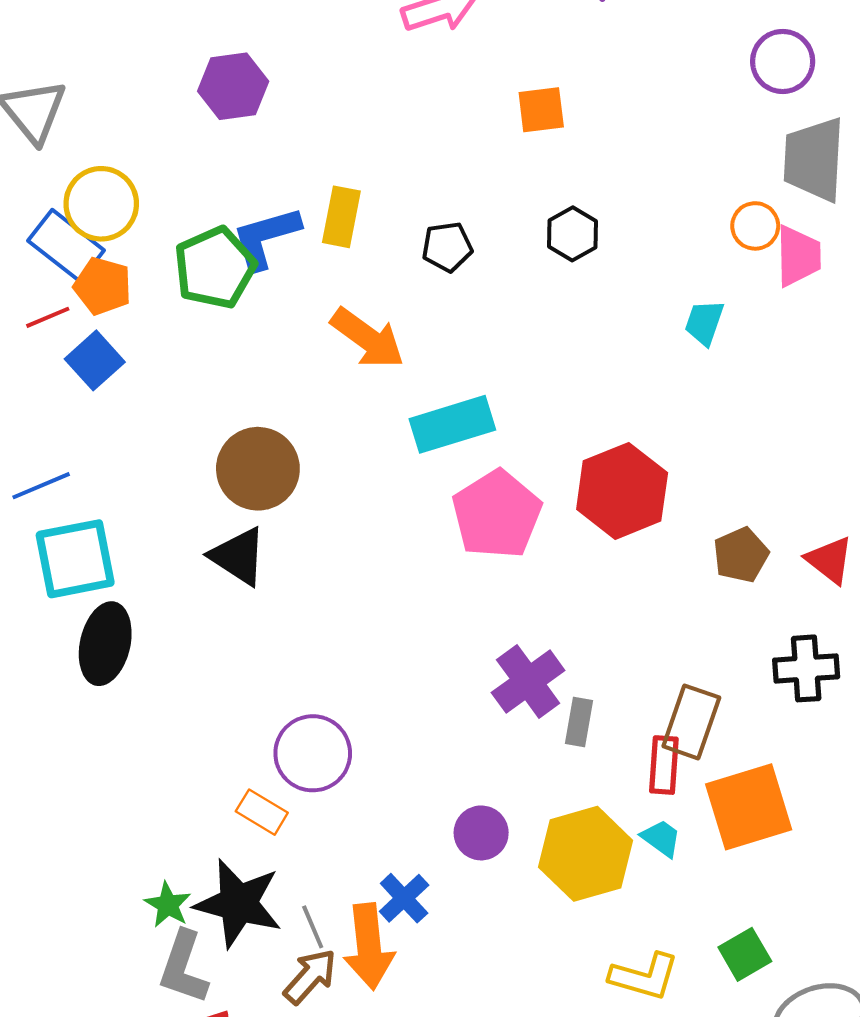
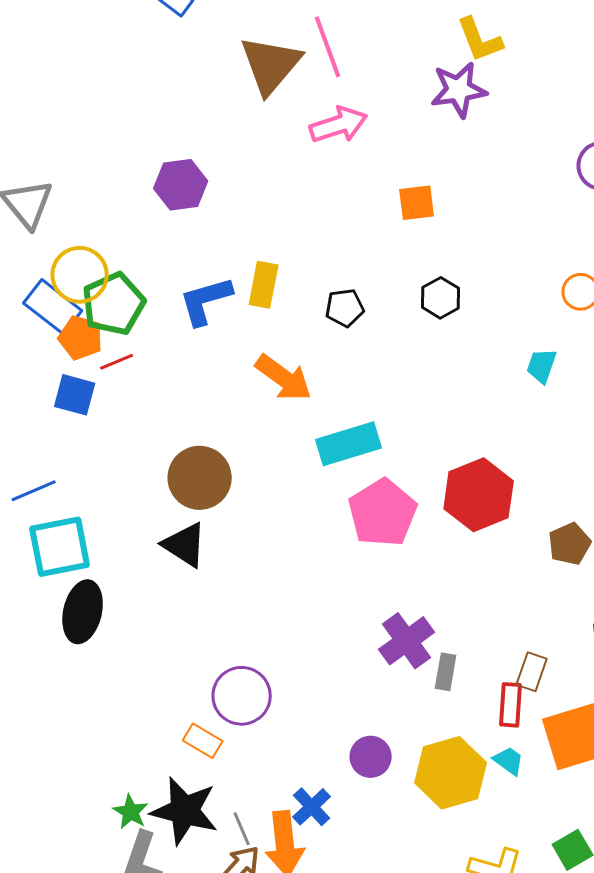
green pentagon: (215, 268) -> (114, 304), moved
red line: (48, 317) -> (117, 362), moved
blue square: (95, 360) -> (75, 395), turned -33
brown rectangle: (691, 722) -> (532, 672), size x0.7

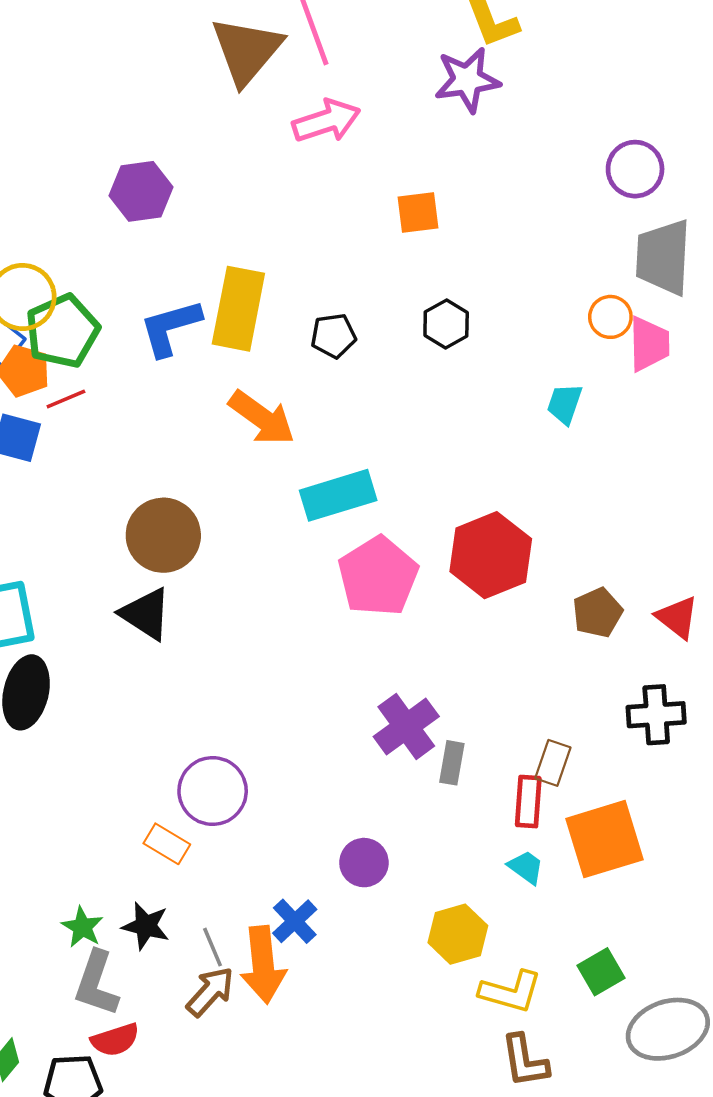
yellow rectangle: (264, 285) -> (238, 309), size x1.5
yellow hexagon: (451, 773) -> (458, 934), moved, size x0.7
black star: (185, 811) -> (146, 926), size x0.6

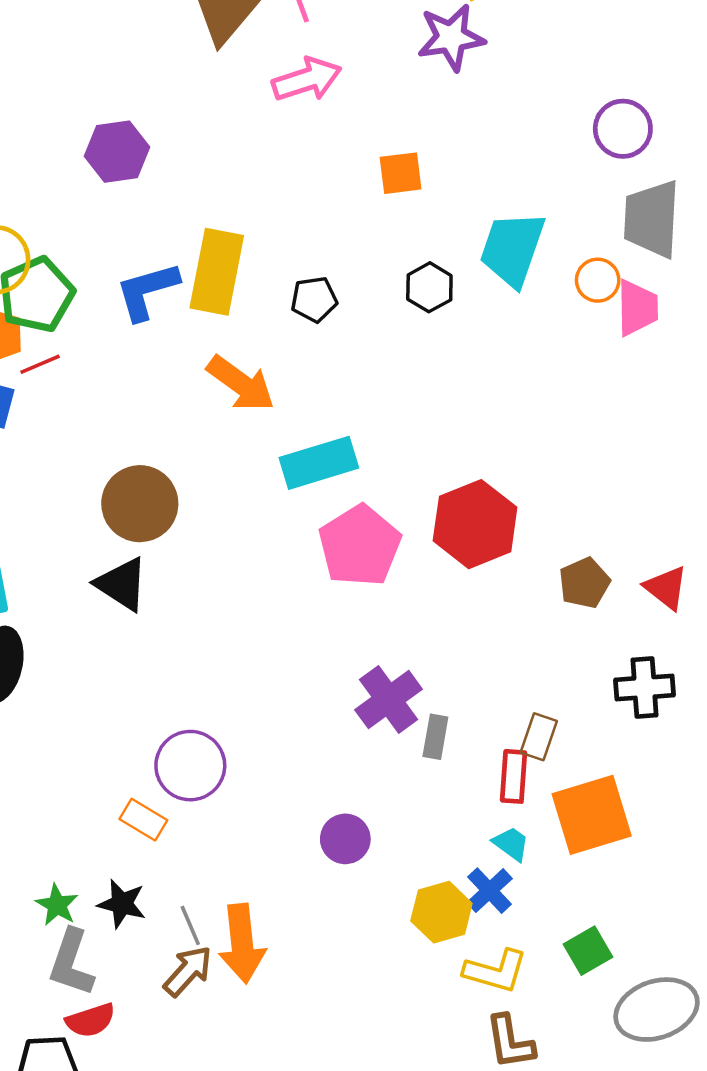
cyan trapezoid: (565, 404) -> (512, 249), moved, size x1.8
blue cross: (295, 921) -> (489, 891), moved

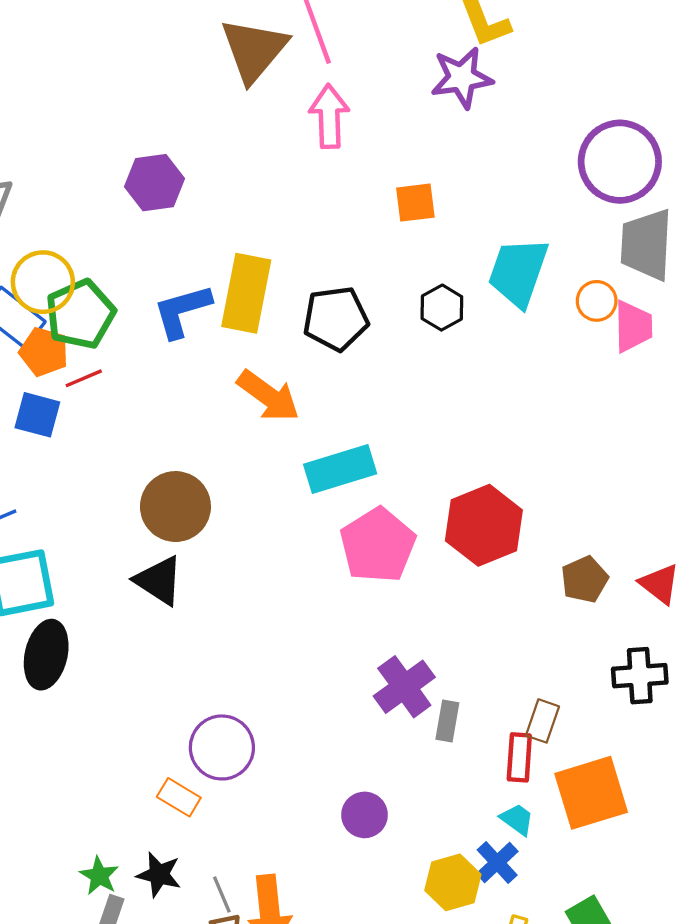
pink arrow: (307, 79) -> (329, 116), turned -74
purple circle: (623, 129) -> (620, 162), size x1.5
black pentagon: (314, 299) -> (336, 319), size x1.5

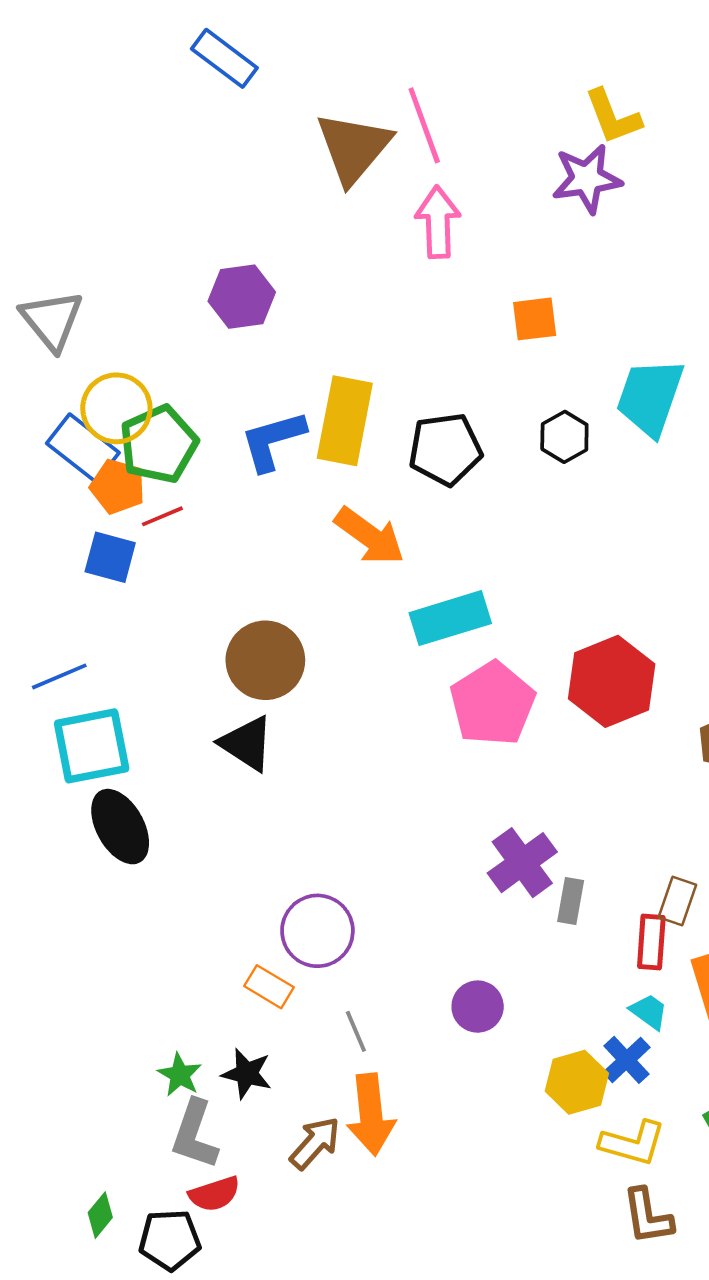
black ellipse: (46, 655) -> (120, 827), turned -42
gray line: (222, 895) -> (356, 1031), moved

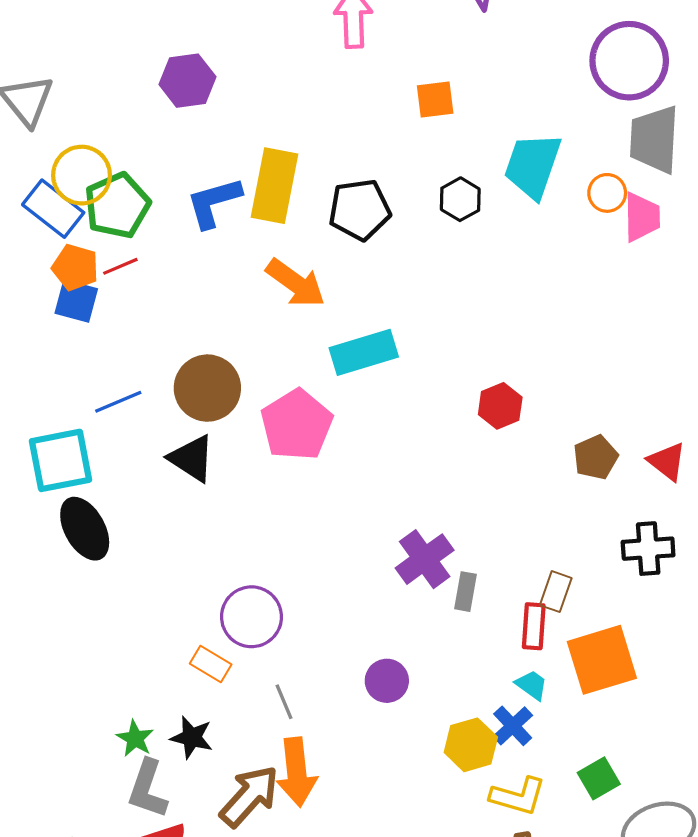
orange pentagon: (118, 487) -> (75, 267), moved
blue line: (59, 676) -> (118, 402), moved
red hexagon: (612, 681) -> (500, 406), size x0.6
pink pentagon: (492, 704) -> (297, 425), moved
brown arrow: (315, 1143) -> (249, 796), size x1.4

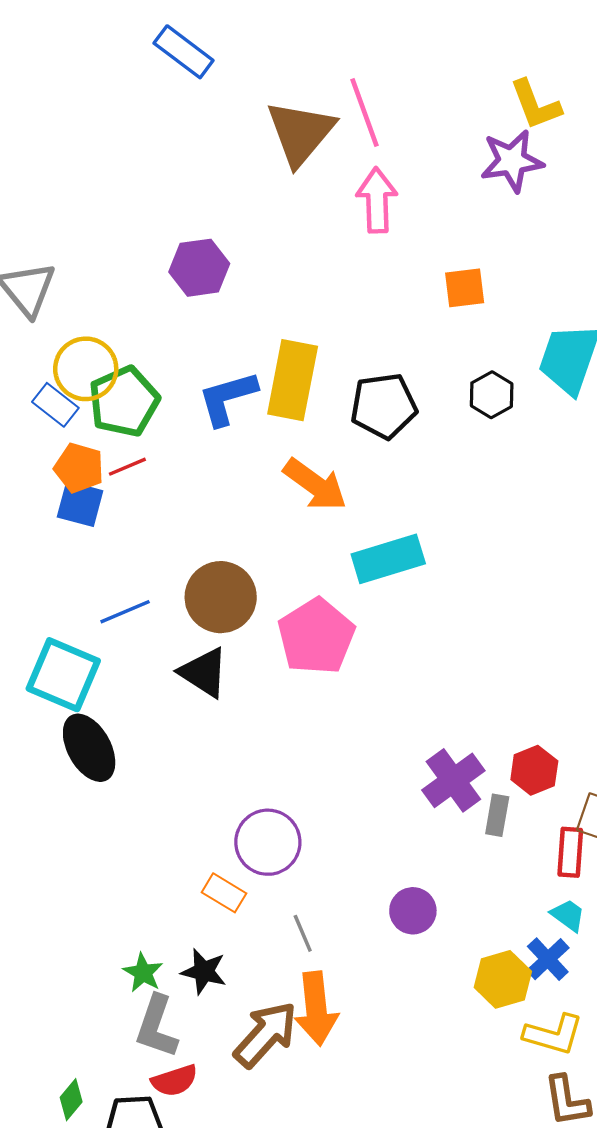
blue rectangle: (53, 209) -> (55, 405), size x0.7
red hexagon: (500, 406) -> (534, 770), moved
cyan square: (61, 460) -> (63, 675), turned 34

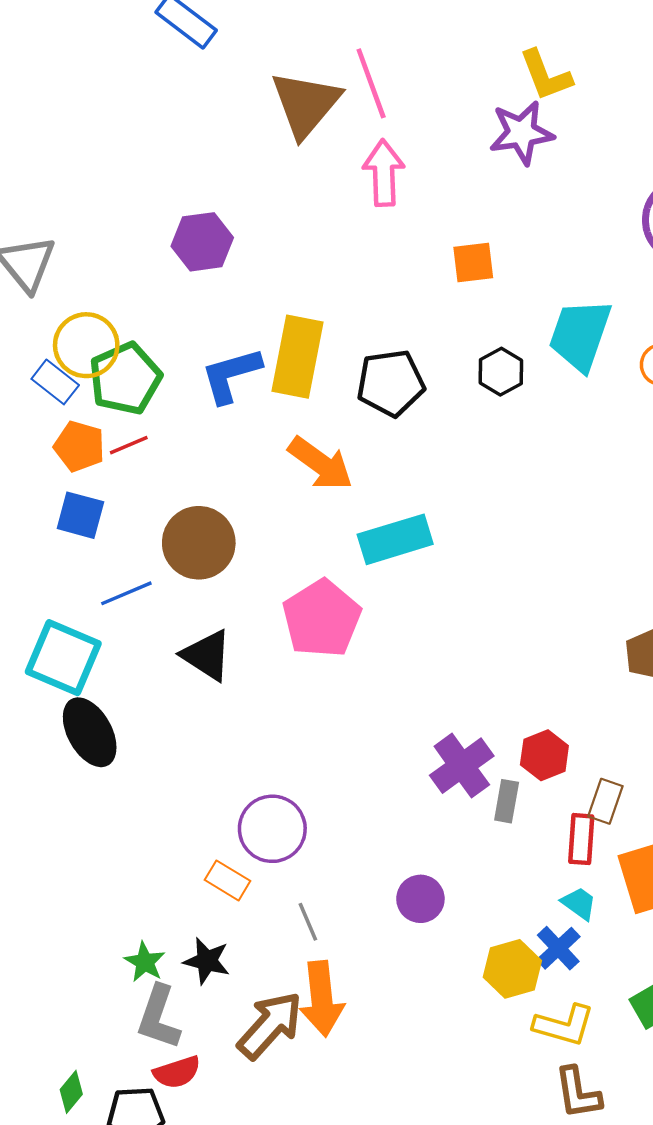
blue square: (80, 504) -> (80, 515), moved
brown circle: (221, 597) -> (199, 543), moved

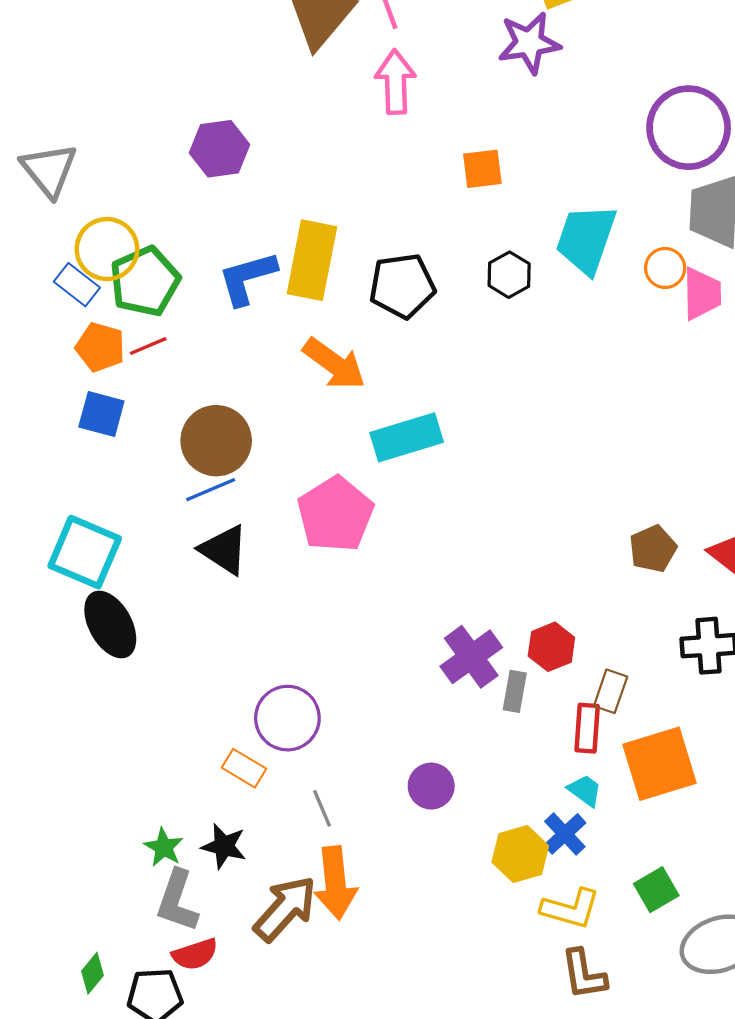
blue line: (126, 593) -> (211, 490), moved

